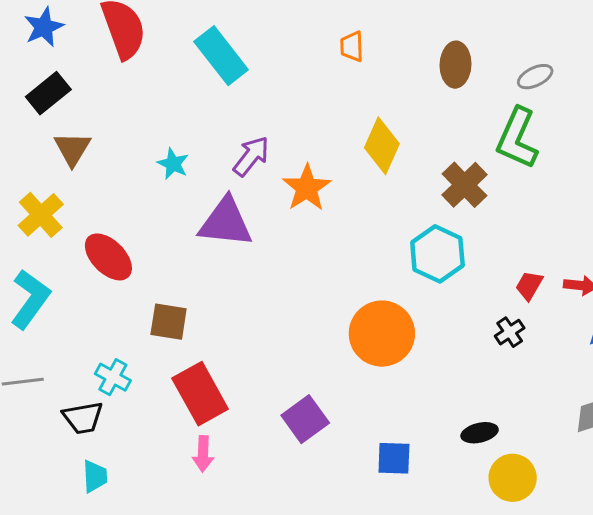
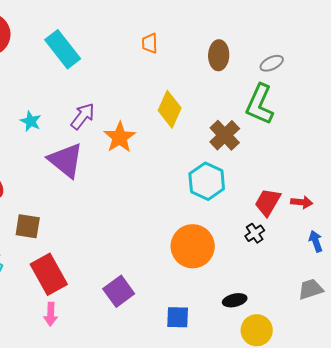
purple triangle: (226, 222) -> (66, 160), turned 33
red trapezoid: (529, 285) -> (268, 202), size x1.4
orange circle: (382, 334) -> (193, 246), moved

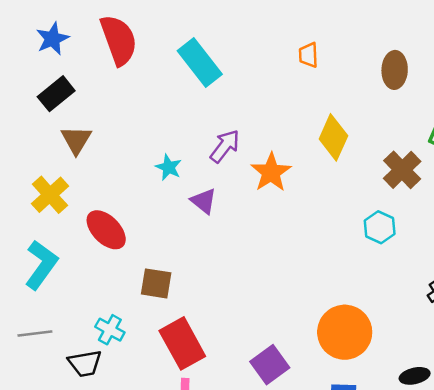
cyan star: (31, 121) -> (169, 167), moved
purple triangle: (66, 160) -> (204, 201), size x0.6
cyan hexagon: (207, 181) -> (380, 227), size x0.7
orange circle: (193, 246) -> (345, 332), moved

